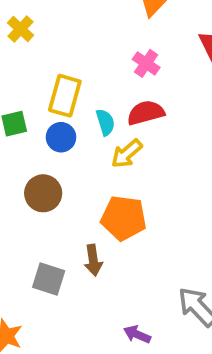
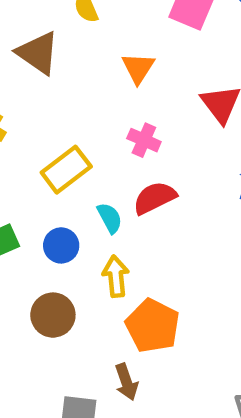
yellow rectangle: (65, 96) -> (66, 170), moved, turned 48
yellow arrow: (127, 154) -> (116, 276), moved, turned 136
orange pentagon: (124, 218) -> (153, 326), turned 30

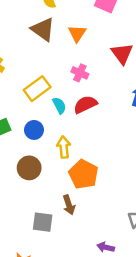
brown triangle: (38, 53) -> (43, 29), moved
cyan semicircle: (110, 218) -> (59, 105), moved

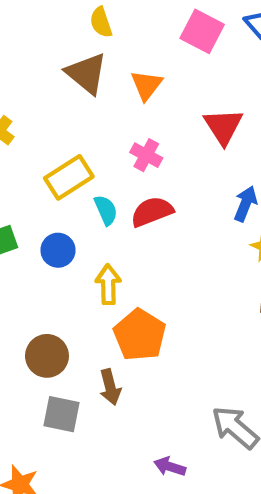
brown circle: (29, 168) -> (47, 356), moved

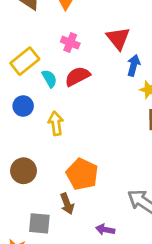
red triangle: (223, 126) -> (118, 38), moved
orange pentagon: (140, 335) -> (82, 174), moved
brown arrow: (110, 387) -> (67, 204), moved
gray square: (61, 414) -> (39, 223), moved

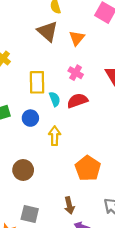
yellow rectangle: (25, 61) -> (37, 82), turned -60
orange pentagon: (82, 174) -> (88, 168), moved
brown arrow: (67, 204) -> (69, 205), moved

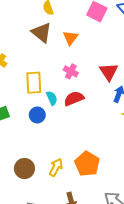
blue circle: (30, 118) -> (37, 115), moved
yellow arrow: (55, 136) -> (56, 167), moved, turned 30

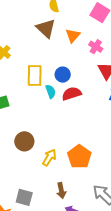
pink cross: (71, 71) -> (96, 47), moved
blue circle: (37, 115) -> (63, 75), moved
brown circle: (24, 169) -> (24, 141), moved

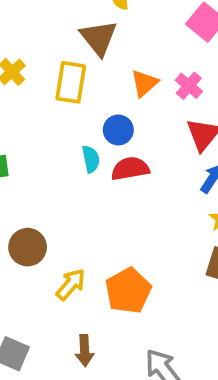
orange triangle: (73, 36) -> (144, 83), moved
yellow rectangle: (35, 75) -> (71, 82), moved

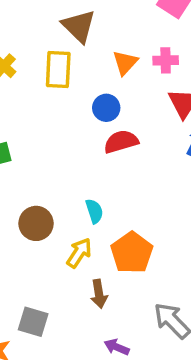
pink cross: (189, 86) -> (166, 60), turned -35
cyan semicircle: (91, 159) -> (94, 211), moved
brown arrow: (85, 351) -> (99, 294), moved

